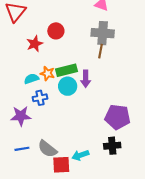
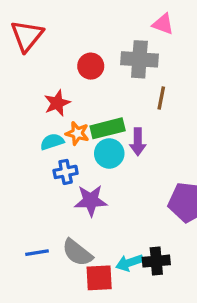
gray cross: (103, 33) -> (139, 59), moved
red star: (35, 44) -> (57, 103), moved
purple star: (21, 116) -> (91, 201), moved
black cross: (112, 146) -> (156, 261), moved

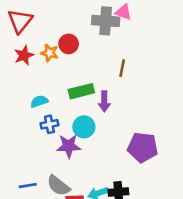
gray cross: (139, 59) -> (106, 21), moved
red star: (57, 103) -> (24, 55), moved
orange star: (77, 133) -> (49, 53), moved
cyan circle: (109, 153) -> (84, 127), moved

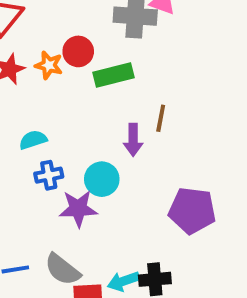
brown line: (122, 68) -> (161, 118), moved
green rectangle: (81, 91) -> (114, 75), moved

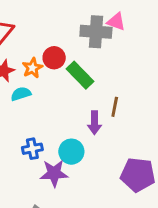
orange star: (49, 65) -> (32, 68), turned 30
green rectangle: (114, 75) -> (80, 75), turned 60
cyan semicircle: (33, 140) -> (21, 94), moved

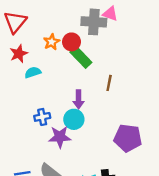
red circle: (54, 58) -> (72, 42), moved
orange star: (32, 68) -> (52, 42), moved
purple arrow: (94, 123) -> (79, 99), moved

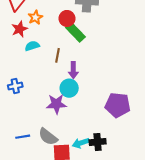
orange star: (52, 42) -> (35, 17), moved
brown line: (109, 83) -> (57, 55), moved
blue cross: (42, 117) -> (15, 86), moved

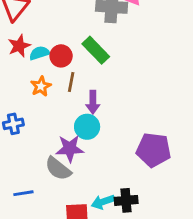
orange star: (35, 17) -> (41, 86), moved
red circle: (67, 18) -> (61, 56), moved
cyan semicircle: (32, 46) -> (39, 53), moved
gray semicircle: (48, 137) -> (58, 169), moved

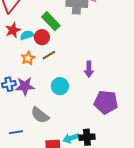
green rectangle: (96, 50) -> (51, 21), moved
brown line: (71, 82) -> (49, 55), turned 48
purple arrow: (93, 102) -> (89, 69), moved
purple star: (70, 148) -> (25, 86), moved

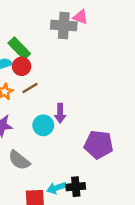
green rectangle: (51, 21) -> (19, 48), moved
purple arrow: (89, 69) -> (60, 113), moved

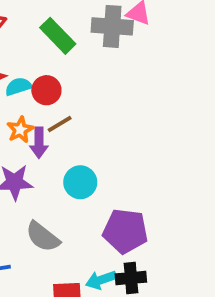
green rectangle: (19, 48) -> (58, 36), moved
purple arrow: (60, 113) -> (39, 143), moved
purple pentagon: (99, 145) -> (125, 231), moved

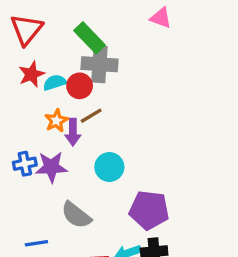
gray cross: (112, 26) -> (99, 64), moved

